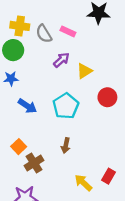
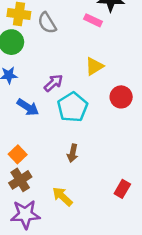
pink rectangle: (68, 31) -> (93, 20), moved
purple arrow: (61, 60) -> (53, 83), moved
brown cross: (34, 163) -> (20, 180), moved
yellow arrow: (83, 183) -> (62, 197), moved

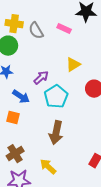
pink rectangle: (93, 20) -> (64, 29), moved
brown arrow: (73, 153) -> (56, 133), size x1.6
orange square: (18, 154) -> (13, 118), moved, turned -32

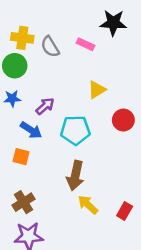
purple arrow: (41, 78) -> (45, 106), moved
cyan pentagon: (56, 97) -> (75, 130), turned 30
yellow arrow: (48, 167) -> (88, 205), moved

